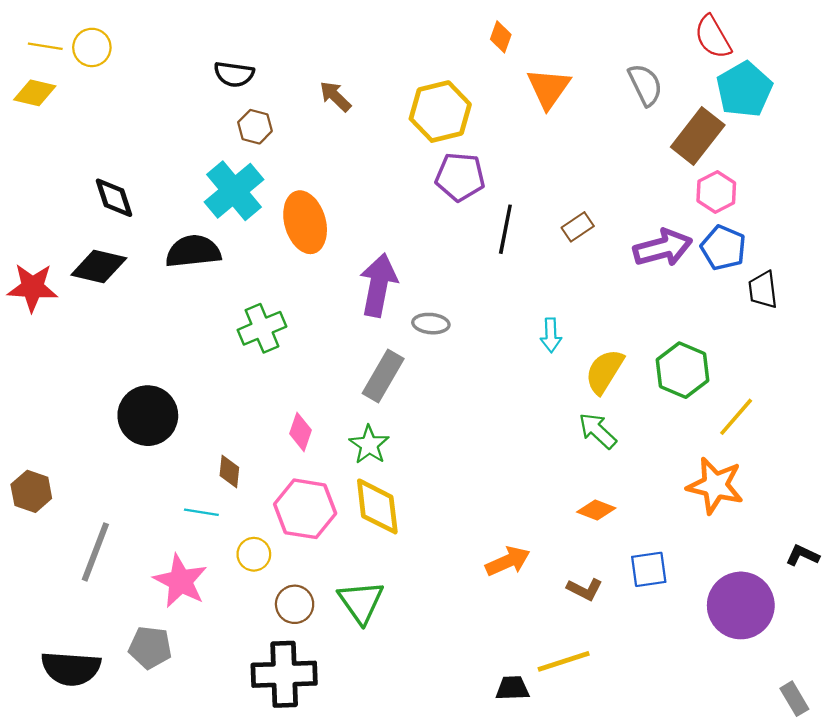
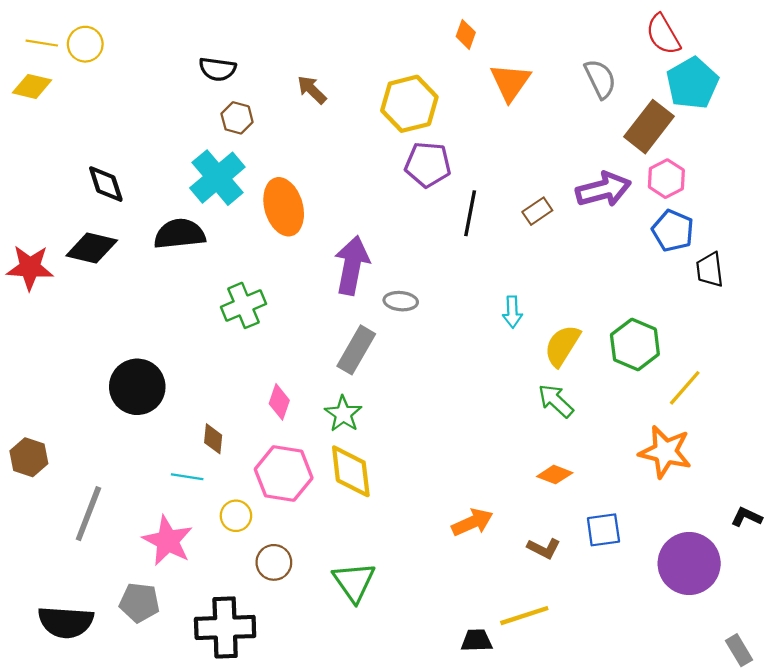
purple arrow: (663, 248) -> (603, 189), moved
green triangle: (361, 602) -> (354, 582), moved
black cross: (284, 674) -> (225, 627), moved

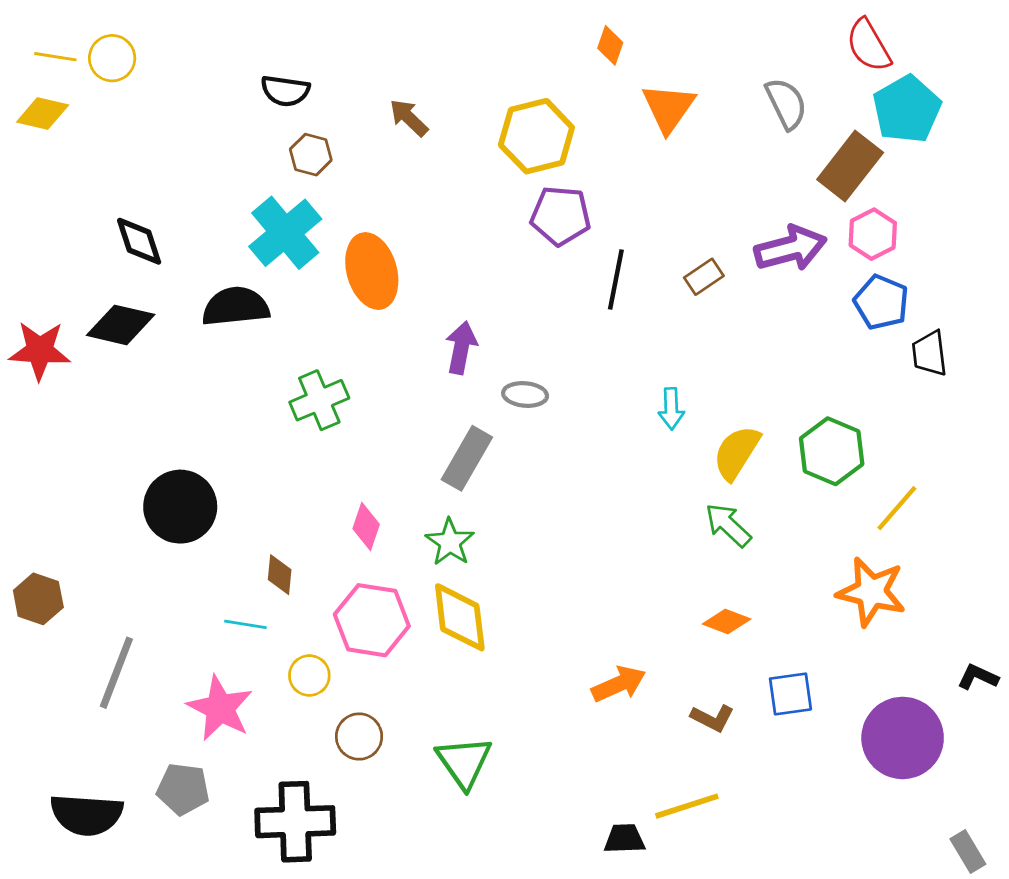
purple arrow: (352, 265) -> (461, 348), size x0.7

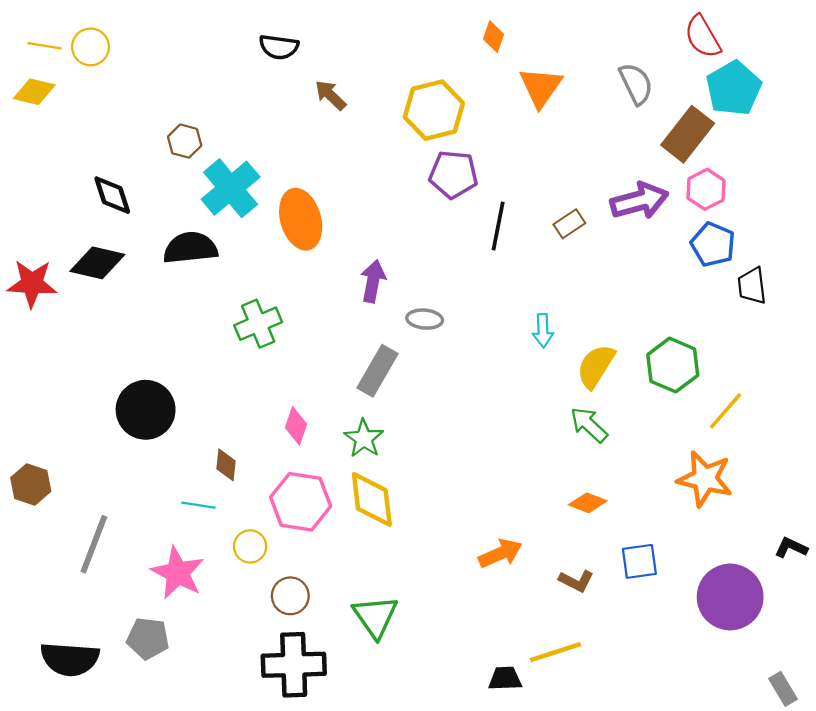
black semicircle: (285, 91) -> (279, 47), moved
brown hexagon: (311, 155) -> (185, 141), moved
black cross: (295, 822) -> (294, 665), moved

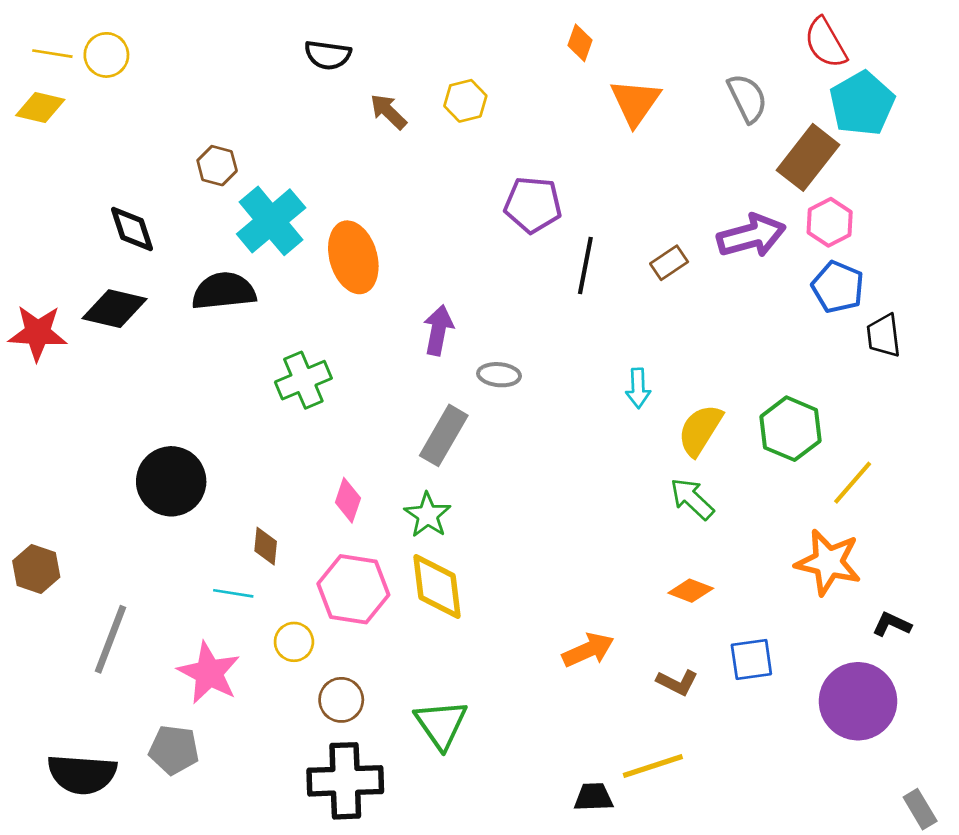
yellow hexagon: (434, 110) -> (465, 101), moved, size x0.6
black L-shape: (791, 548) -> (892, 624), moved

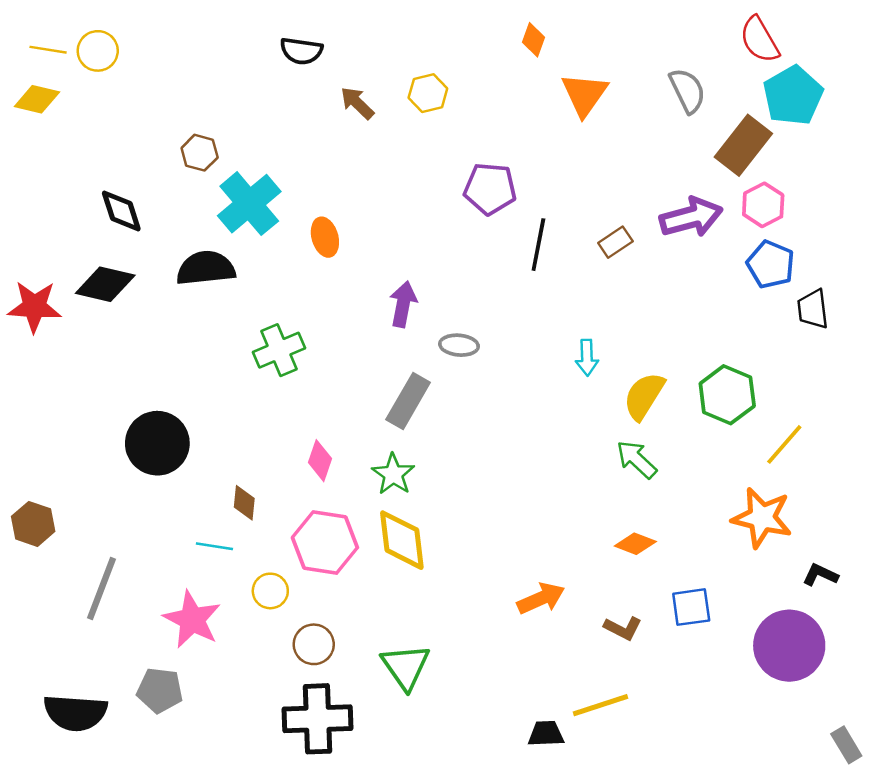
orange ellipse: (353, 257) -> (325, 237), size x0.6

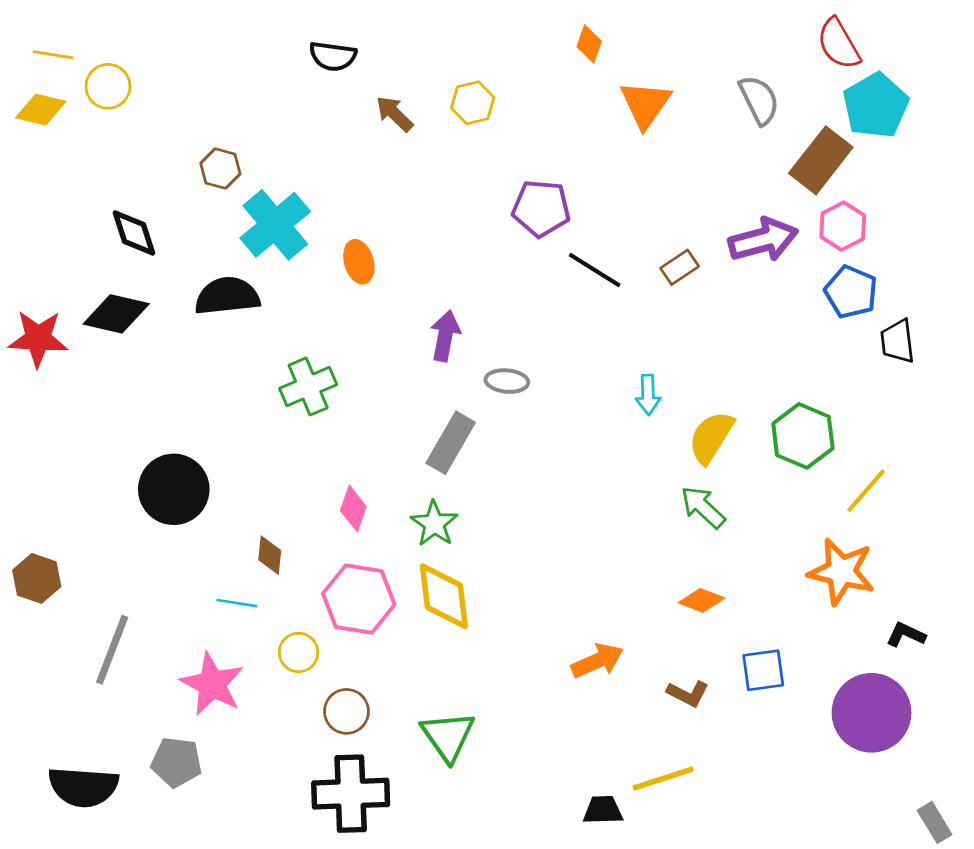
yellow circle: (98, 51) -> (108, 86), moved
black line: (538, 245) -> (595, 270), turned -69

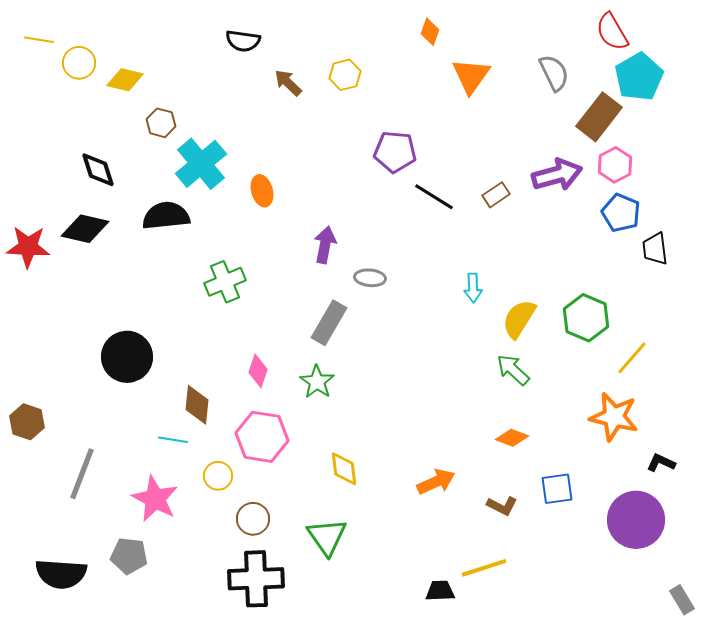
yellow diamond: (41, 110) -> (125, 80), moved
brown diamond: (270, 555) -> (197, 405), size x1.4
yellow diamond: (444, 596) -> (344, 469), moved, size x0.7

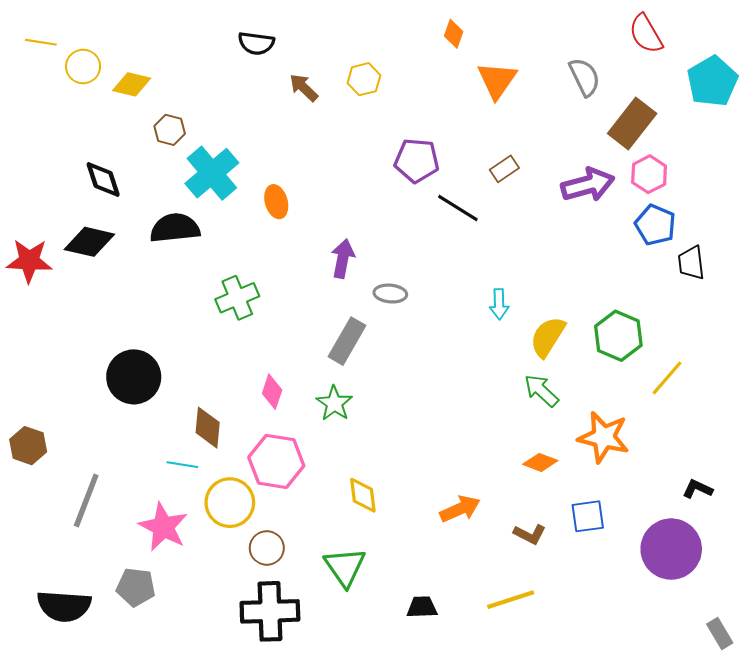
cyan pentagon: (639, 77) -> (712, 81), moved
brown rectangle: (496, 195) -> (504, 169), moved
orange star: (614, 417) -> (604, 437), moved
yellow circle: (218, 476) -> (230, 503), size x1.6
black trapezoid: (440, 591) -> (422, 607), moved

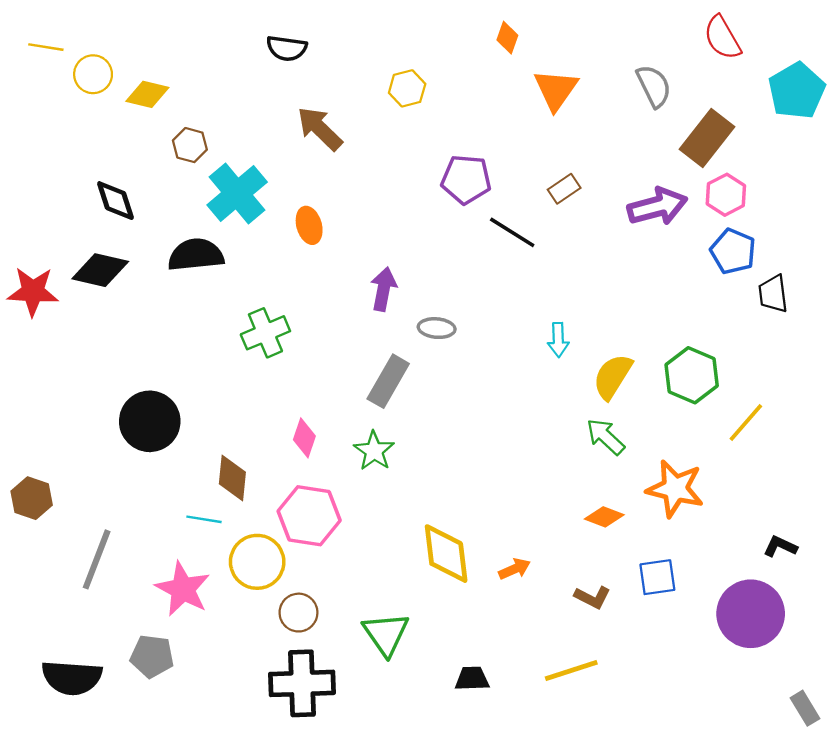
brown arrow: (304, 88) -> (320, 129), moved, size x1.4
yellow diamond: (363, 495) -> (446, 554), moved, size x1.5
orange arrow: (460, 509) -> (515, 569), size x0.7

